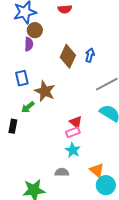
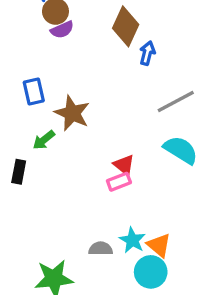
purple semicircle: (29, 44) -> (62, 30), moved, turned 64
brown diamond: (68, 56) -> (126, 26), moved
cyan star: (73, 150) -> (132, 240), moved
cyan circle: (106, 185) -> (151, 272), moved

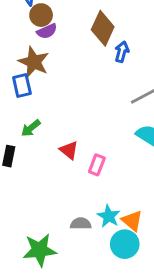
brown star: (72, 113) -> (34, 62), moved
red triangle: (124, 165) -> (69, 150), moved
pink rectangle: (119, 182) -> (97, 165), turned -48

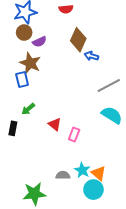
brown circle: (41, 15) -> (24, 33), moved
blue arrow: (122, 52) -> (91, 56), turned -88

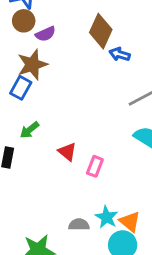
brown star: (30, 63) -> (32, 64), turned 30
blue rectangle: (22, 79) -> (21, 88), turned 42

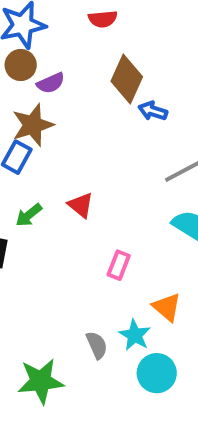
red triangle: (67, 152) -> (81, 205), moved
orange triangle: (130, 222) -> (167, 307), moved
gray semicircle: (79, 225) -> (97, 345), turned 66

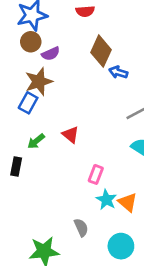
cyan star: (135, 335) -> (106, 200), moved

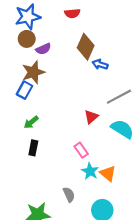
red triangle: (71, 135) -> (91, 117), moved, turned 40
black rectangle: (16, 166) -> (33, 148), moved
pink rectangle: (96, 174) -> (81, 150), turned -56

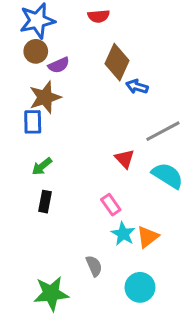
blue rectangle: (24, 90) -> (33, 122), turned -30
red triangle: (91, 117) -> (125, 159), turned -32
orange triangle: (108, 173) -> (148, 237), turned 42

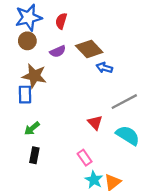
red semicircle: (99, 16) -> (61, 21), moved, turned 112
brown diamond: (117, 62) -> (89, 49), turned -68
purple semicircle: (59, 65) -> (58, 51), moved
brown star: (45, 97) -> (34, 76), turned 30

